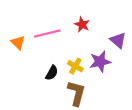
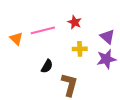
purple star: (100, 62) -> (106, 59), moved
yellow cross: (75, 66) -> (80, 49), moved, turned -32

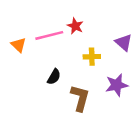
red star: (75, 22) -> (75, 26), moved
purple star: (106, 59) -> (117, 85), moved

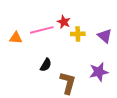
orange triangle: (19, 45) -> (16, 38), turned -40
yellow cross: (92, 57) -> (78, 34), moved

